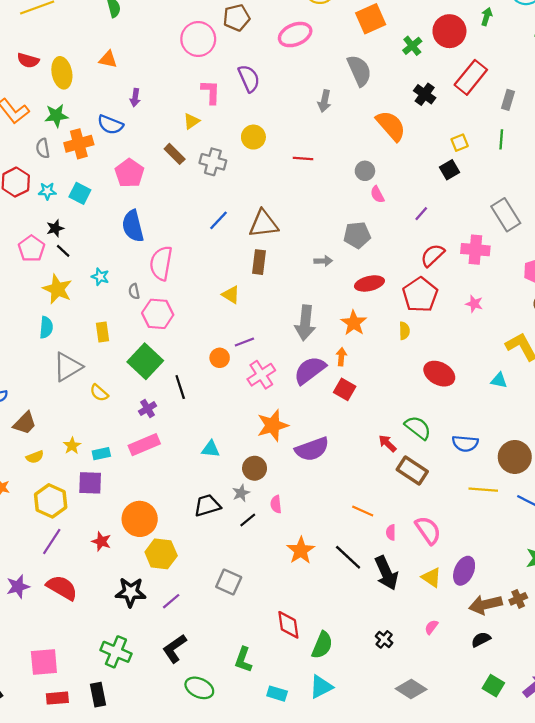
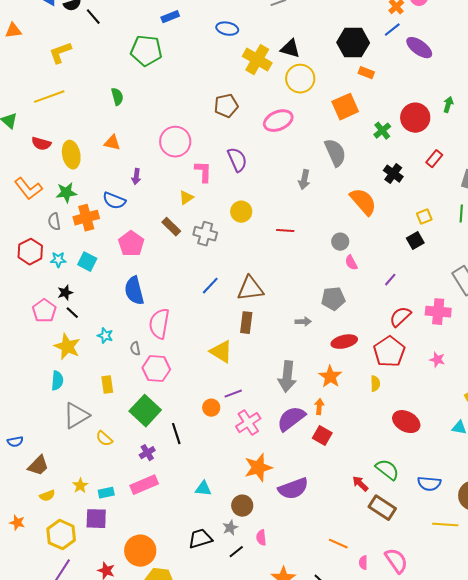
pink circle: (198, 39) -> (175, 142), moved
red rectangle: (471, 77) -> (434, 159), size x0.6
yellow triangle: (231, 295) -> (221, 352), size x1.4

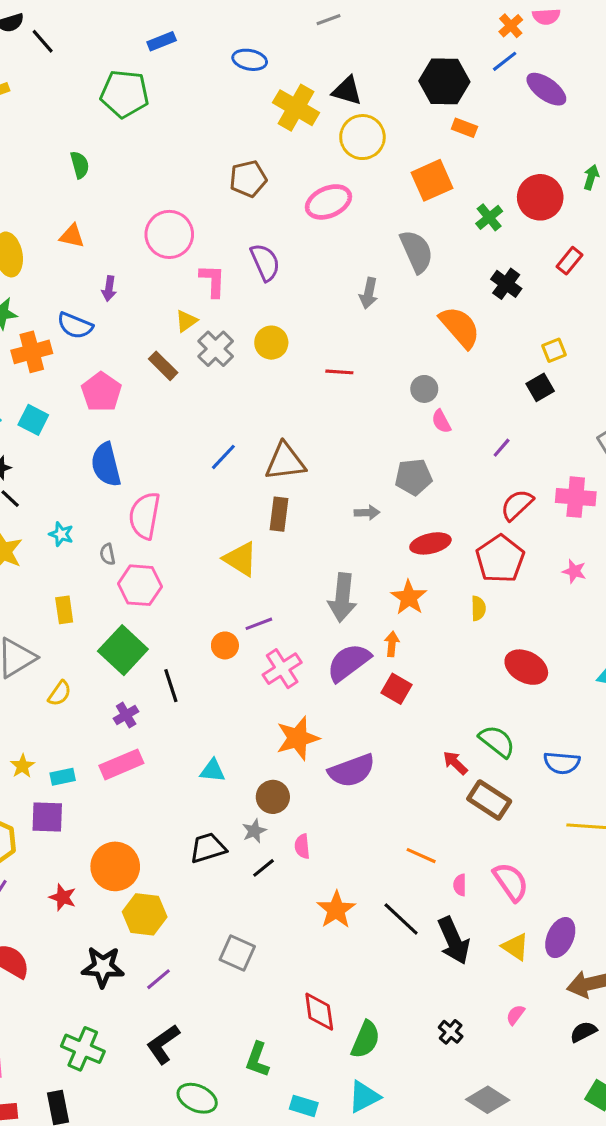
gray cross: (205, 234) -> (216, 349), moved, turned 30
yellow semicircle: (104, 439) -> (60, 693), turned -96

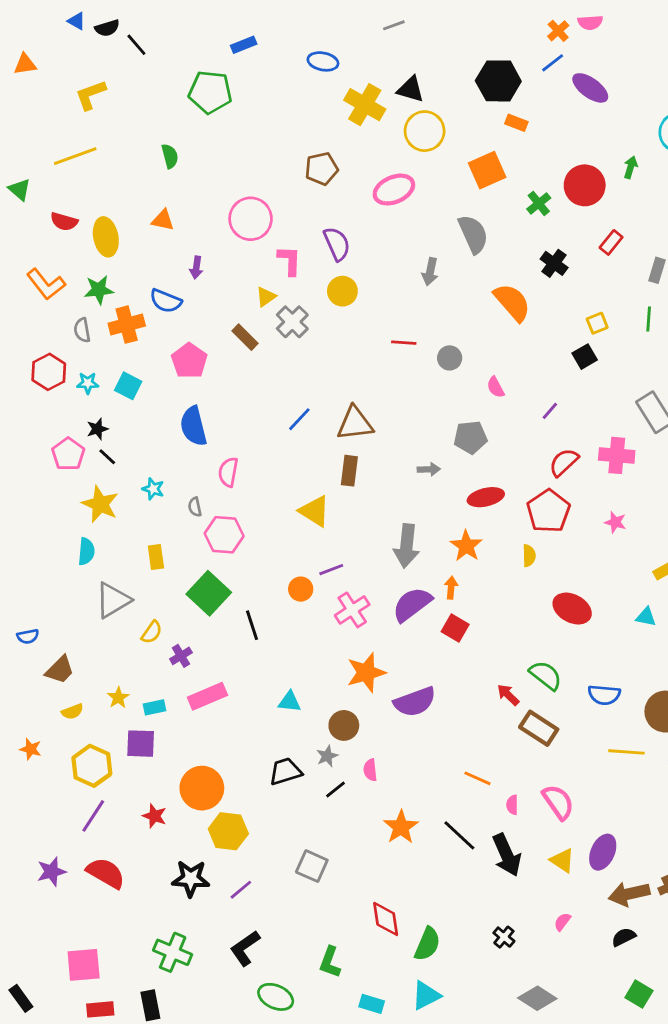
yellow circle: (271, 343) -> (342, 291), moved
gray circle: (424, 389) -> (450, 358), moved
pink semicircle: (145, 516) -> (228, 472), size x0.7
purple cross: (126, 715) -> (181, 656), moved

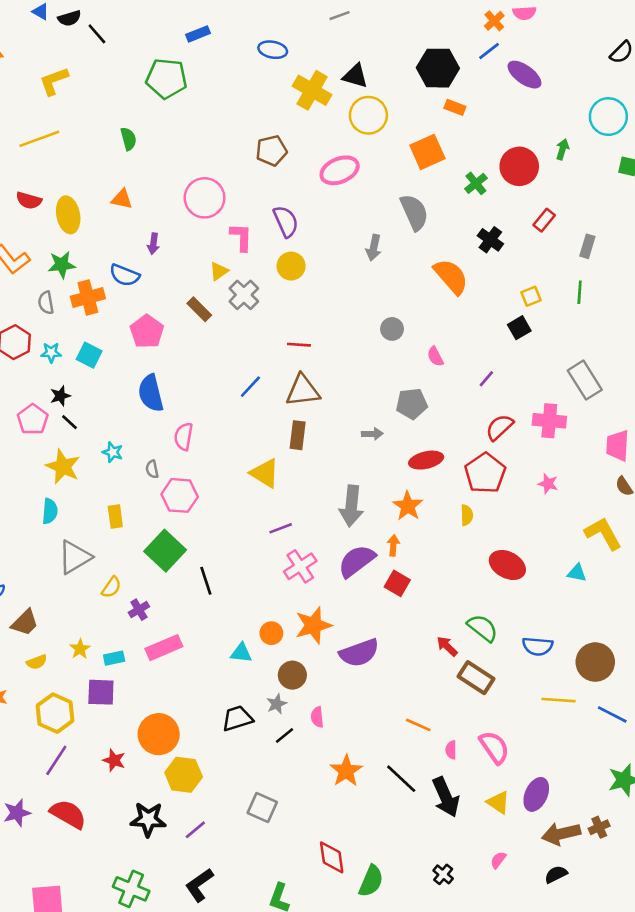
red line: (404, 343) -> (299, 345), moved
orange circle: (301, 589) -> (271, 633), moved

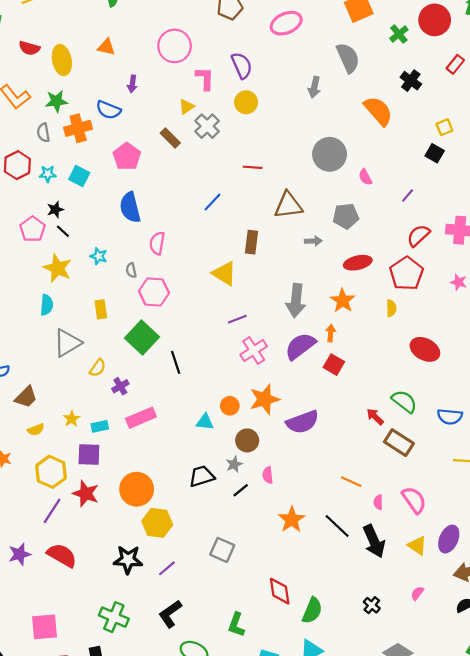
black square: (519, 328) -> (435, 153), turned -30
gray circle: (392, 329) -> (330, 154), size x1.8
brown triangle: (303, 391) -> (288, 205), moved
red star: (114, 760) -> (86, 494), moved, size x1.4

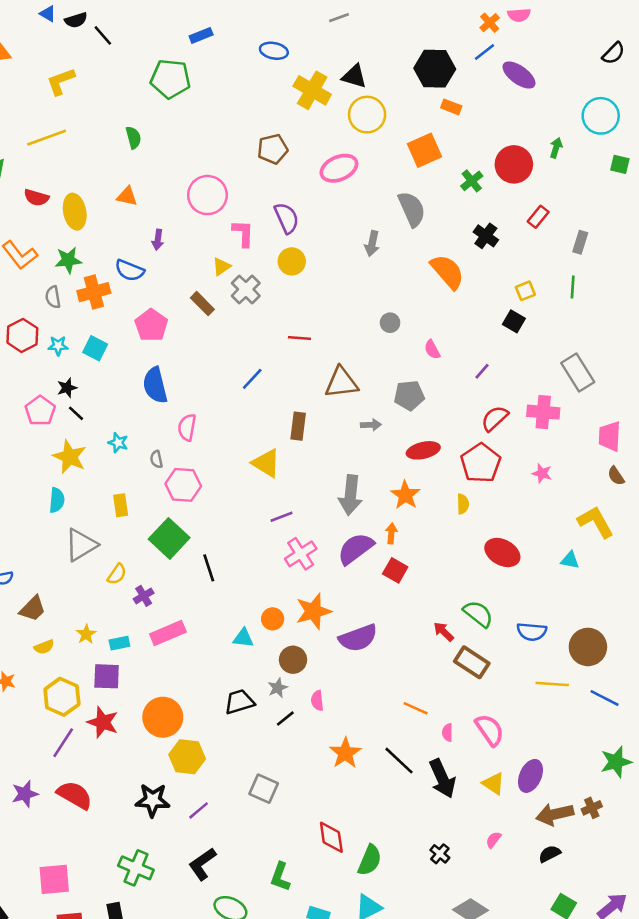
gray circle: (330, 154) -> (390, 323), size x0.5

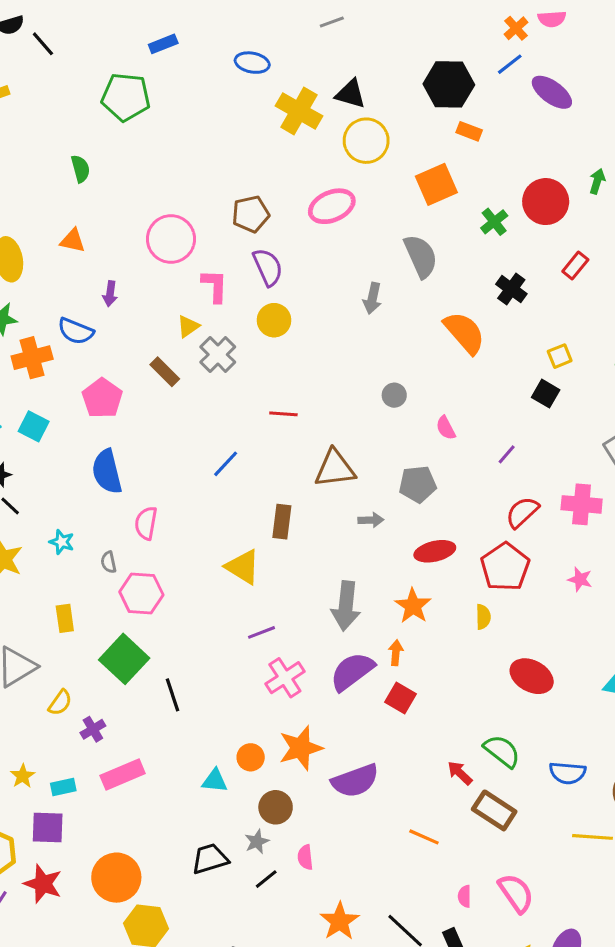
brown pentagon: (273, 149) -> (251, 214), moved
orange line: (416, 708) -> (424, 837), moved

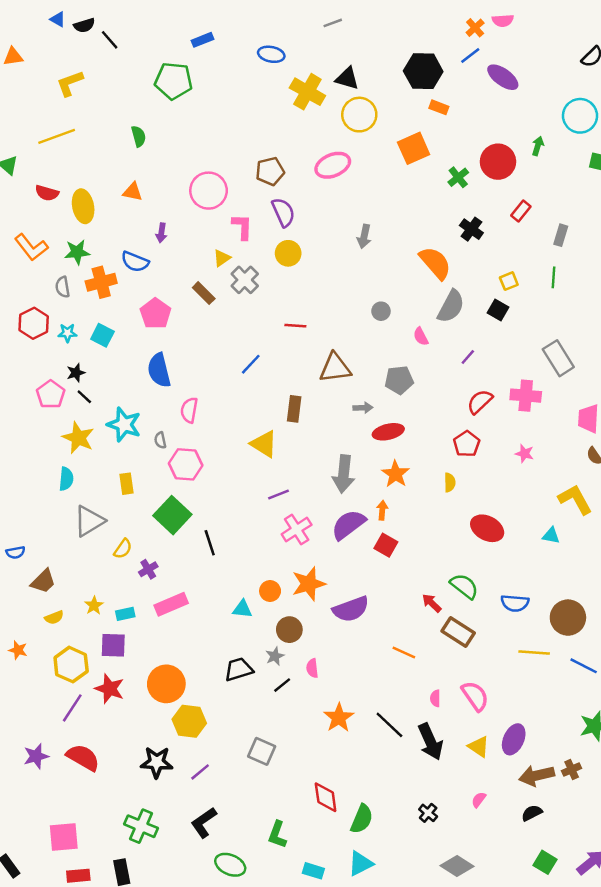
gray semicircle: (421, 256) -> (451, 306), moved, turned 52
cyan star: (62, 542) -> (124, 425), size x1.8
red ellipse: (435, 551) -> (388, 432), moved
red pentagon: (505, 567) -> (467, 444), size x0.7

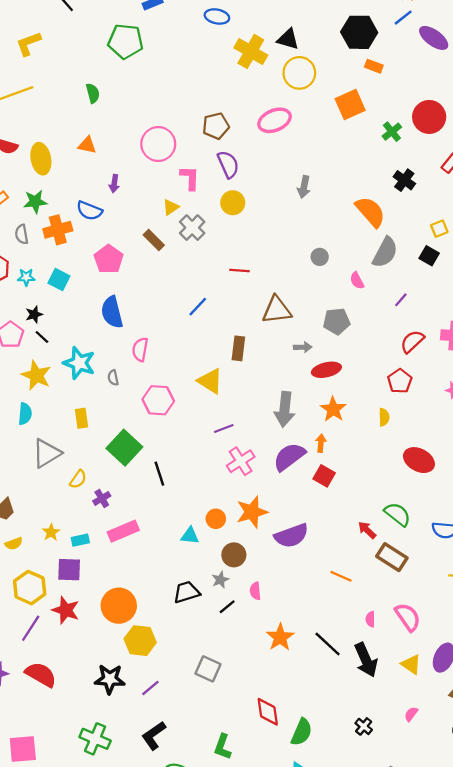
pink hexagon: (186, 464) -> (158, 400), moved

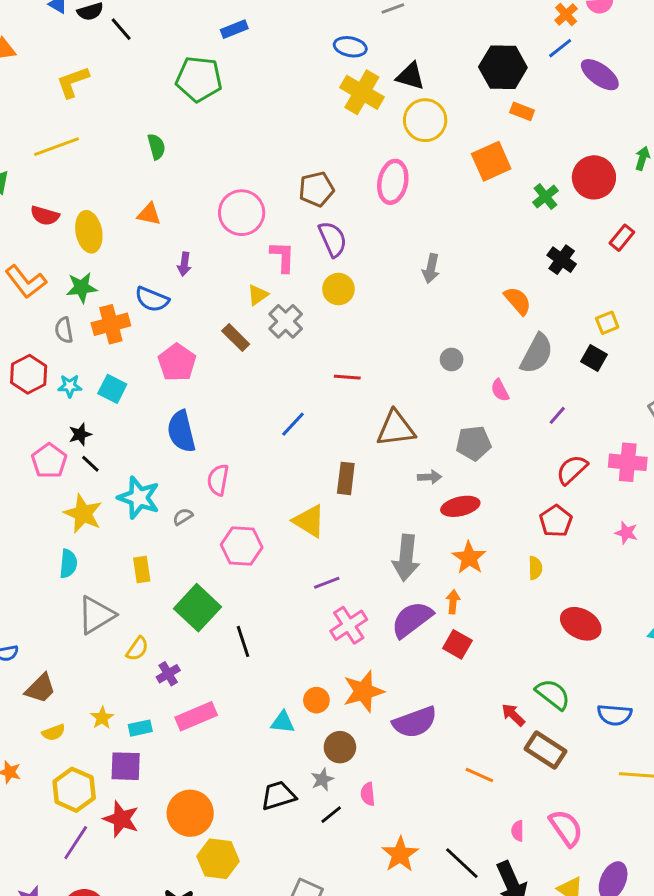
blue ellipse: (217, 16) -> (350, 47), moved
pink ellipse: (275, 120) -> (393, 182), turned -56
orange semicircle: (370, 212) -> (518, 301), size x0.7
gray semicircle: (113, 378) -> (183, 517), turned 70

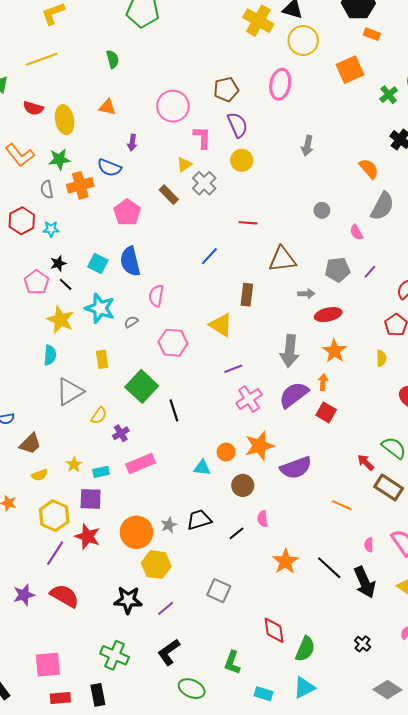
cyan square: (112, 389) -> (98, 263), moved
purple line: (557, 415) -> (370, 272), moved
gray star: (322, 779) -> (169, 525), moved

